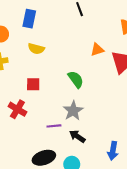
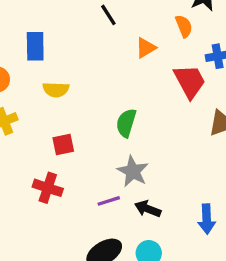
orange triangle: (97, 50) -> (146, 48), moved
green semicircle: (76, 79) -> (126, 123), turned -114

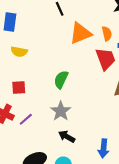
orange semicircle: (184, 26) -> (107, 34), moved
orange triangle: (146, 48) -> (80, 33), size x1.6
purple line: (109, 201) -> (26, 119), moved, turned -32

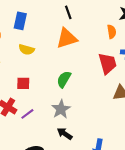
orange triangle: (80, 33) -> (67, 38), moved
orange semicircle: (107, 34) -> (112, 32), moved

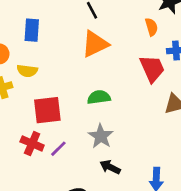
yellow semicircle: (27, 50) -> (27, 71), moved
green semicircle: (64, 79) -> (99, 97), turned 60
red square: (23, 83) -> (47, 110), size x1.6

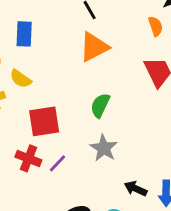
yellow semicircle: (27, 71) -> (21, 79), turned 30
green semicircle: (99, 97) -> (100, 105), turned -55
black arrow: (110, 167) -> (136, 189), moved

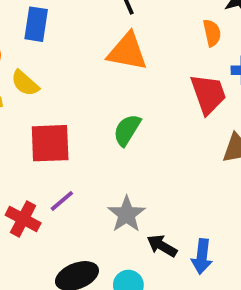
orange triangle: (94, 47) -> (127, 52), turned 32
gray star: (104, 148) -> (127, 214), moved
red cross: (28, 158) -> (23, 219), moved

